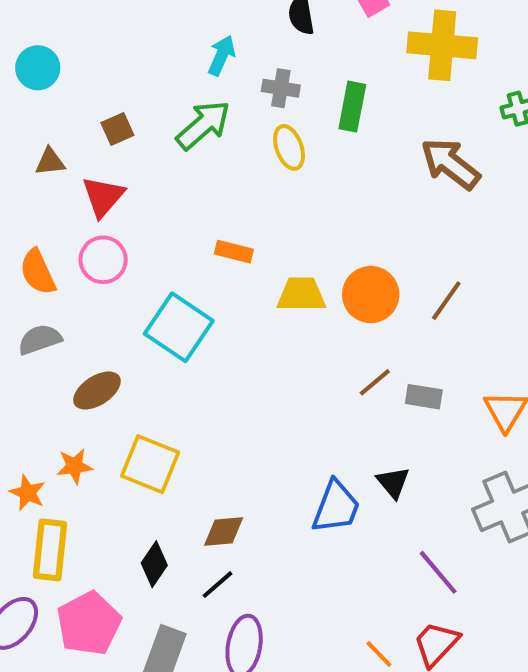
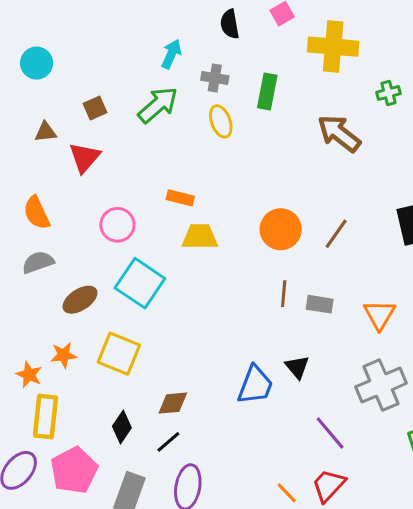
pink circle: (103, 260) -> (117, 225), moved
yellow trapezoid: (301, 295) -> (200, 237), moved
cyan square: (179, 327) -> (140, 283), moved
brown line: (375, 382) -> (284, 294), turned -45

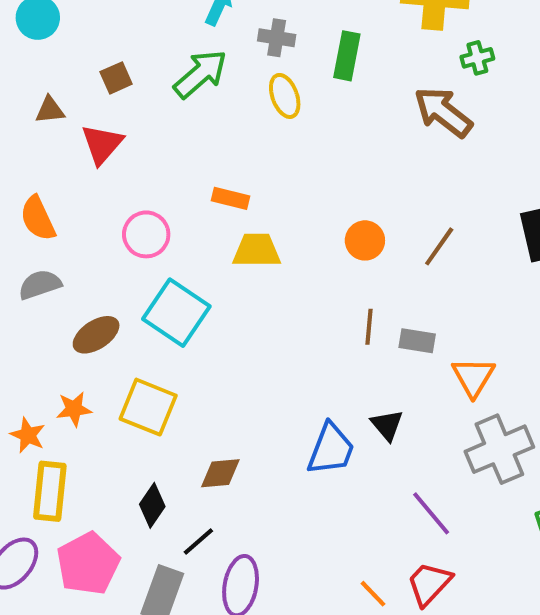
green cross: (389, 93) -> (477, 58), moved
orange circle: (281, 229) -> (365, 240), size x0.7
orange triangle: (380, 315) -> (473, 377), moved
black line: (168, 442) -> (198, 541), moved

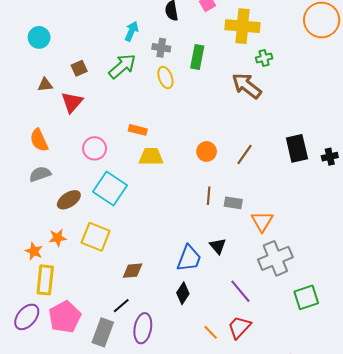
black diamond: (152, 505) -> (183, 293), moved

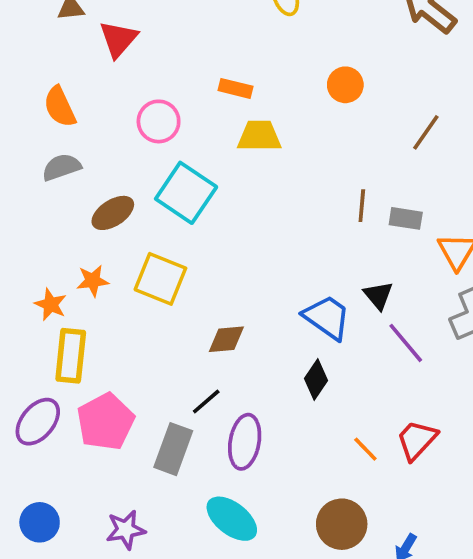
orange circle: (207, 151) -> (345, 85), moved
blue trapezoid: (189, 258) -> (327, 317), turned -76
purple line: (240, 291) -> (406, 343), moved

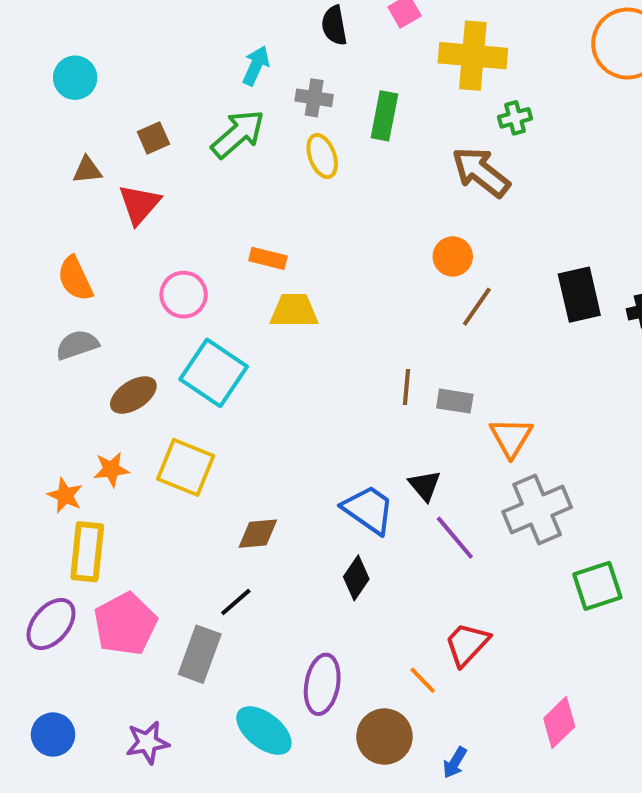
orange circle: (345, 85) -> (453, 256), moved
purple ellipse: (245, 442) -> (322, 684), moved
orange line: (365, 449) -> (423, 680), moved

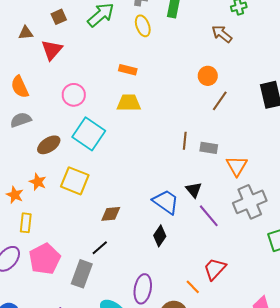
brown arrow: (481, 172) -> (222, 34), size x0.7
orange rectangle: (268, 258) -> (128, 70), moved
orange star: (111, 469) -> (38, 182), turned 30
yellow rectangle: (87, 552) -> (26, 223), size x0.7

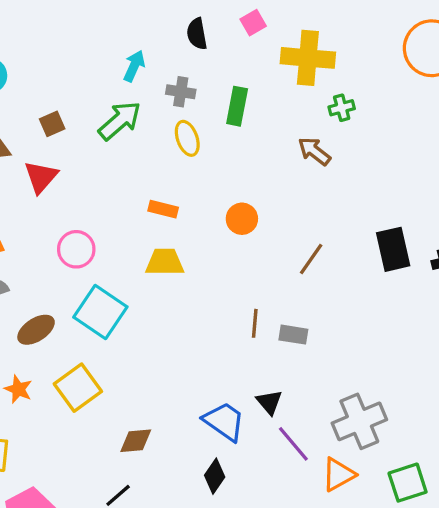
orange circle: (208, 76) -> (242, 219), moved
orange triangle: (237, 166) -> (338, 474), moved, turned 30
yellow square: (75, 181) -> (78, 388), turned 32

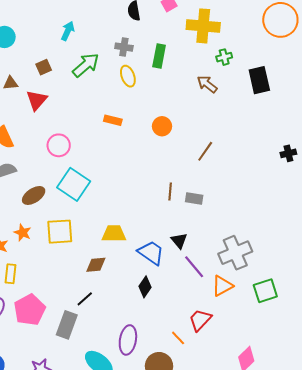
cyan arrow: (134, 66) -> (68, 31), moved
black rectangle: (393, 249) -> (259, 80), moved
yellow trapezoid: (165, 262) -> (114, 234), moved
yellow square: (78, 388) -> (60, 232), turned 32

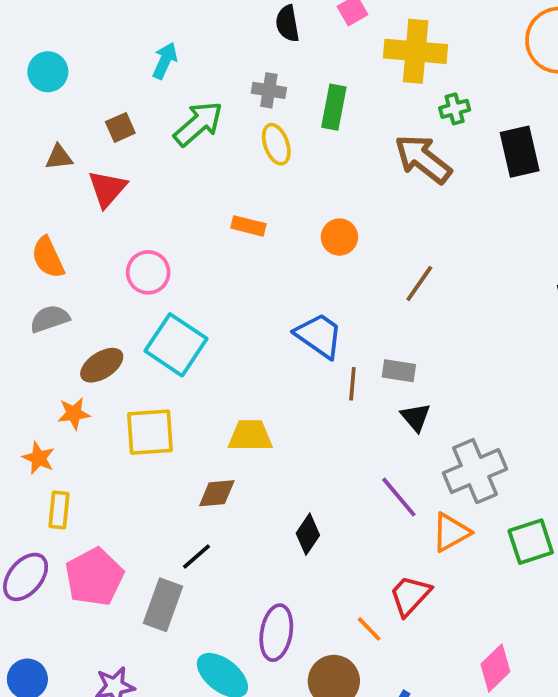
brown arrow: (207, 84) -> (423, 159), size x1.5
brown line: (170, 191) -> (352, 384), moved
orange star: (23, 233) -> (74, 413), moved, turned -30
black triangle: (179, 241) -> (416, 417), moved
blue trapezoid: (151, 253) -> (319, 335), moved

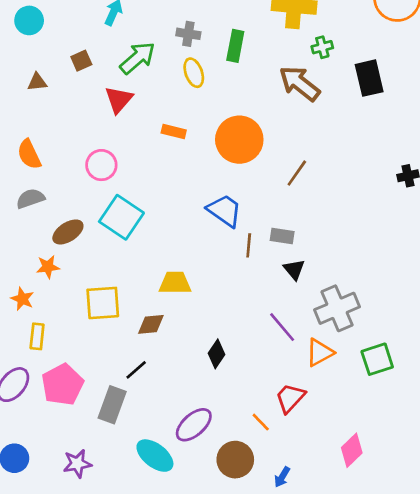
red triangle: (107, 189) -> (119, 99), moved
orange circle: (339, 237) -> (239, 140), size x1.8
yellow square: (150, 432) -> (103, 303), moved
purple ellipse: (276, 633) -> (194, 425), turned 39

